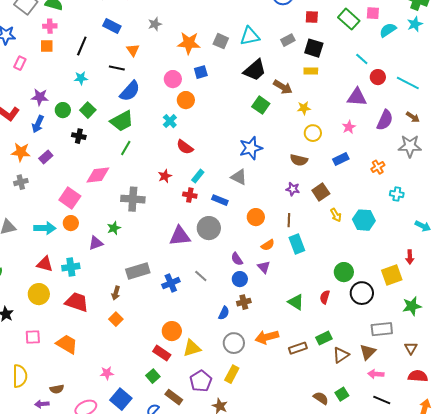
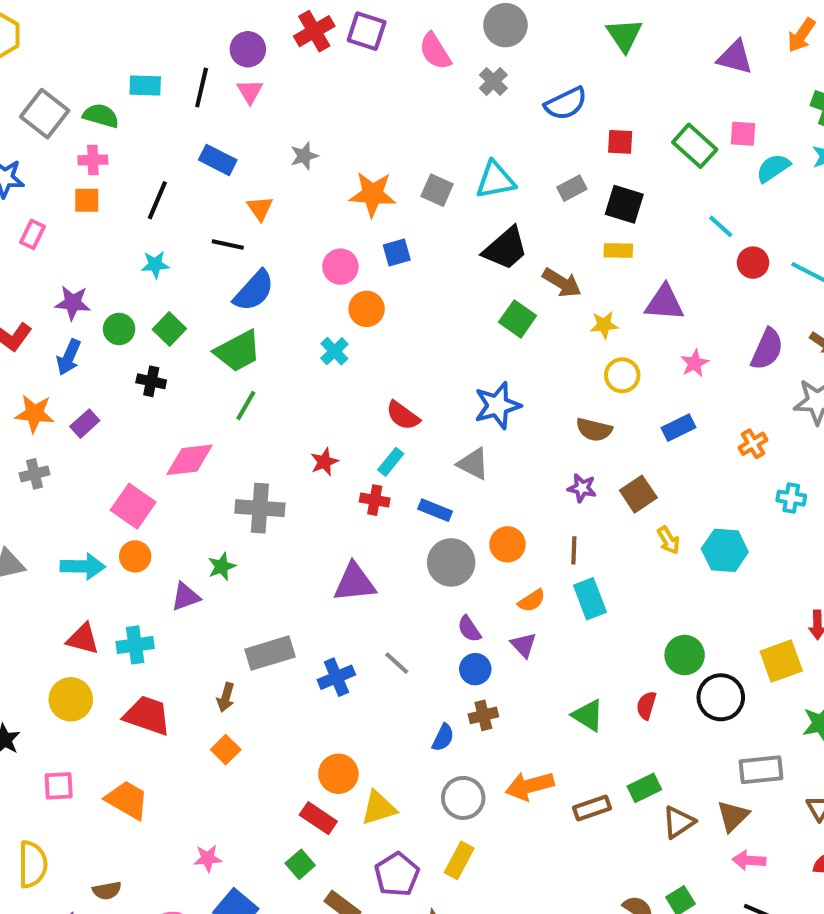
purple triangle: (357, 97) -> (664, 303), moved
red semicircle: (185, 147) -> (403, 416), moved
gray circle: (209, 228) -> (451, 562), moved

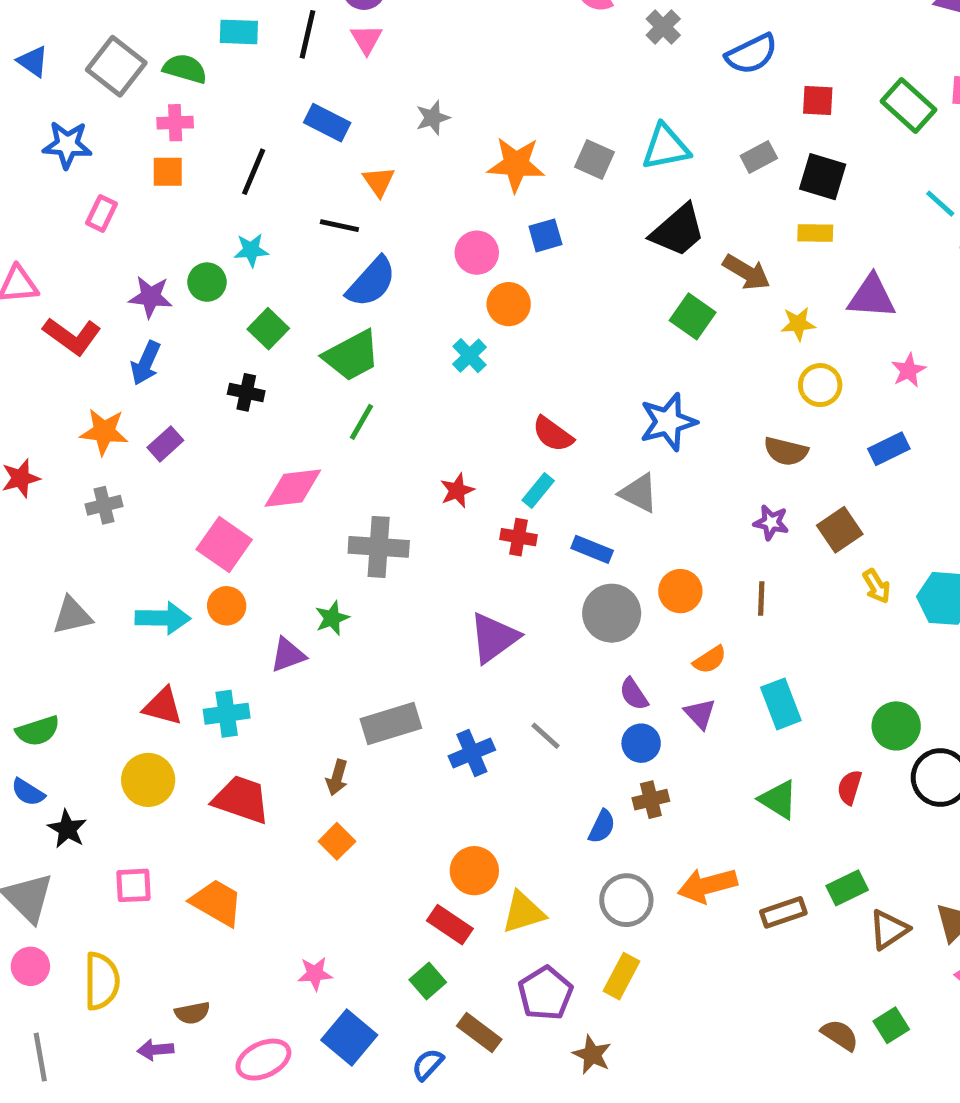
green circle: (119, 329) -> (207, 282), moved
purple triangle: (355, 583) -> (494, 638), turned -30
cyan rectangle: (590, 599) -> (781, 704), moved

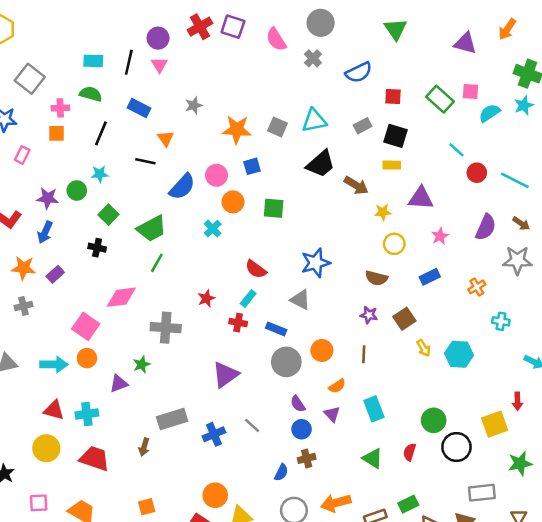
green semicircle: (185, 69) -> (91, 94), moved
blue semicircle: (371, 282) -> (182, 187), moved
green square: (693, 316) -> (274, 208), moved, turned -30
orange square: (337, 841) -> (147, 507), moved, turned 30

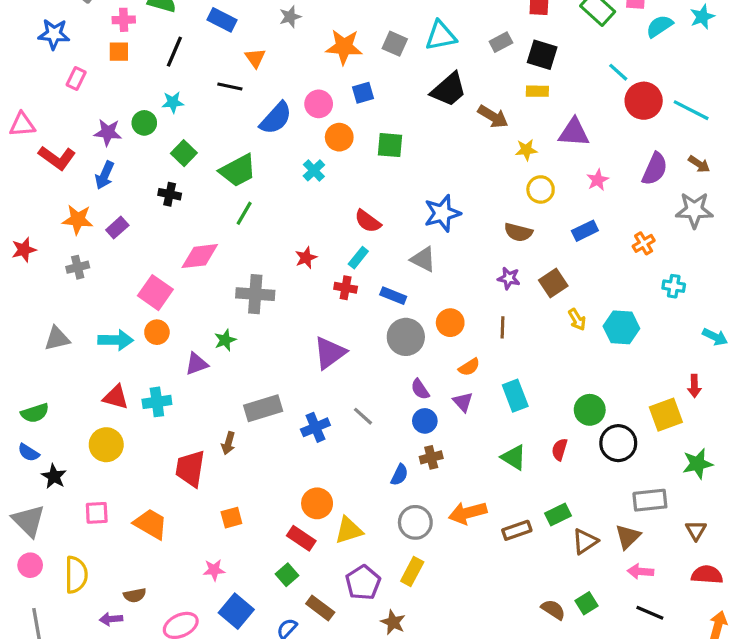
red circle: (477, 173) -> (644, 101), size x1.5
red trapezoid: (95, 458) -> (190, 468), moved, turned -100

